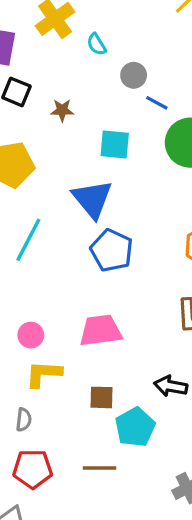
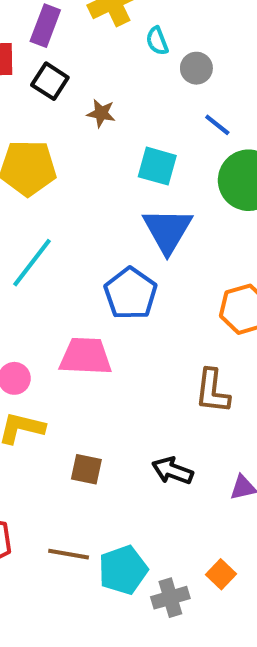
gray circle: (134, 75) -> (196, 68), moved
blue triangle: (92, 199) -> (167, 230), moved
pink trapezoid: (101, 330) -> (85, 356), moved
cyan pentagon: (135, 427) -> (123, 570), moved

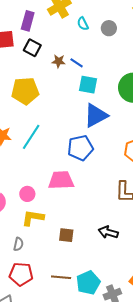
gray circle: (196, 68) -> (109, 28), moved
blue line: (217, 125) -> (77, 63), moved
blue triangle: (167, 230) -> (96, 115), turned 36
blue pentagon: (131, 294) -> (80, 148), turned 30

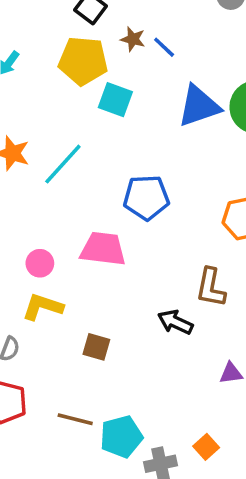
cyan square: (88, 85) -> (115, 100), moved
yellow pentagon: (25, 91) -> (83, 61), moved
blue triangle: (96, 115) -> (199, 106), moved
black arrow: (108, 232) -> (175, 322), moved

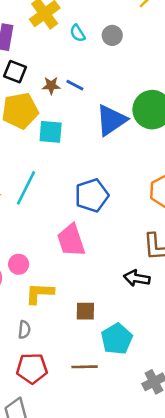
pink trapezoid: (103, 249) -> (71, 240), turned -100
pink circle: (40, 263) -> (19, 264), moved
cyan pentagon: (121, 437) -> (117, 339), moved

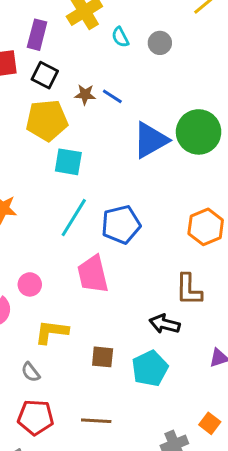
cyan square: (51, 132) -> (68, 162), moved
cyan line: (26, 188) -> (74, 218), moved
pink circle: (19, 264) -> (30, 284), moved
gray semicircle: (24, 330) -> (31, 372), turned 132
cyan pentagon: (117, 339) -> (150, 368), moved

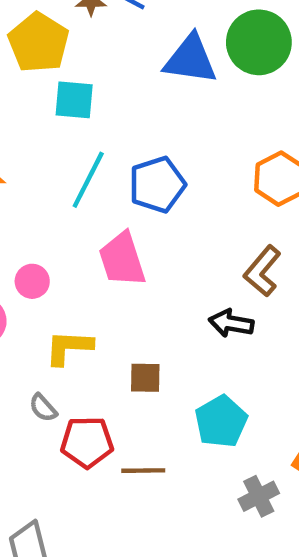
yellow pentagon: (47, 120) -> (39, 43), turned -30
blue triangle: (151, 140) -> (190, 59), turned 42
brown L-shape: (189, 290) -> (262, 271), turned 44
cyan pentagon: (150, 368) -> (221, 421), moved
red pentagon: (36, 417) -> (87, 442), moved

